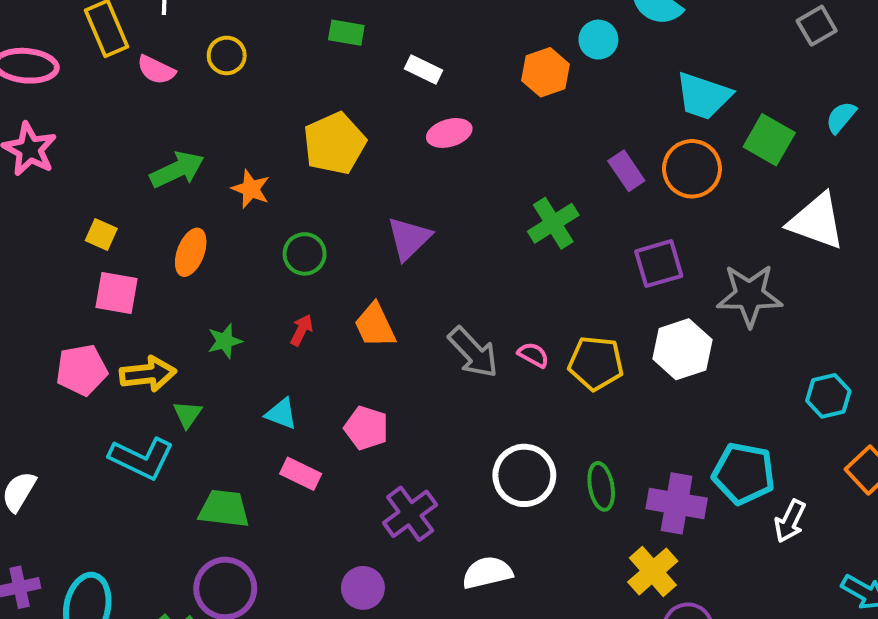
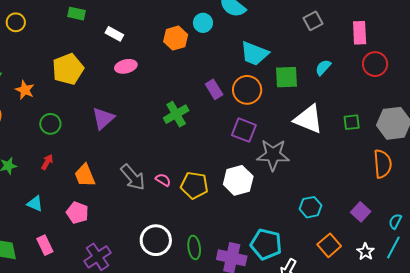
green square: (769, 140) -> (287, 77), turned -35
purple square: (659, 264) -> (244, 130), moved, turned 35
orange trapezoid: (375, 325) -> (85, 175), moved
pink rectangle: (301, 474) -> (45, 245), moved, turned 36

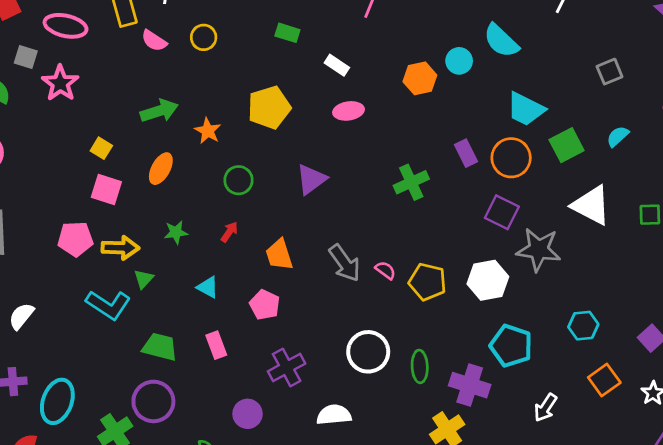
green square: (287, 77) -> (567, 145), turned -30
cyan pentagon: (266, 244) -> (511, 346), moved

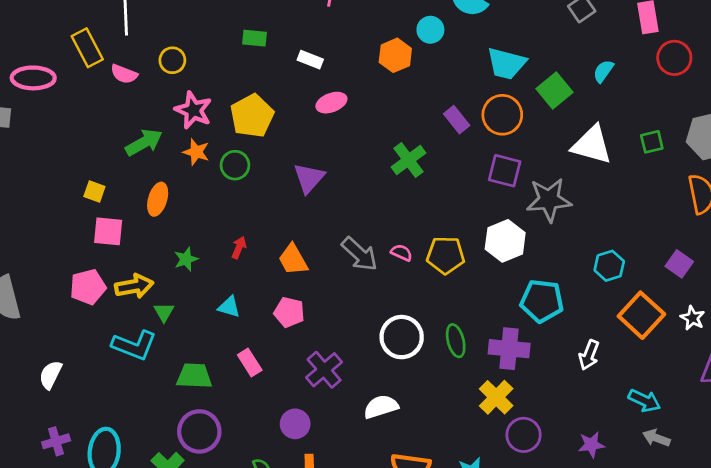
pink star: (60, 83) -> (193, 110), moved
green circle: (239, 180) -> (235, 165), moved
orange square: (604, 380) -> (641, 315), size x1.4

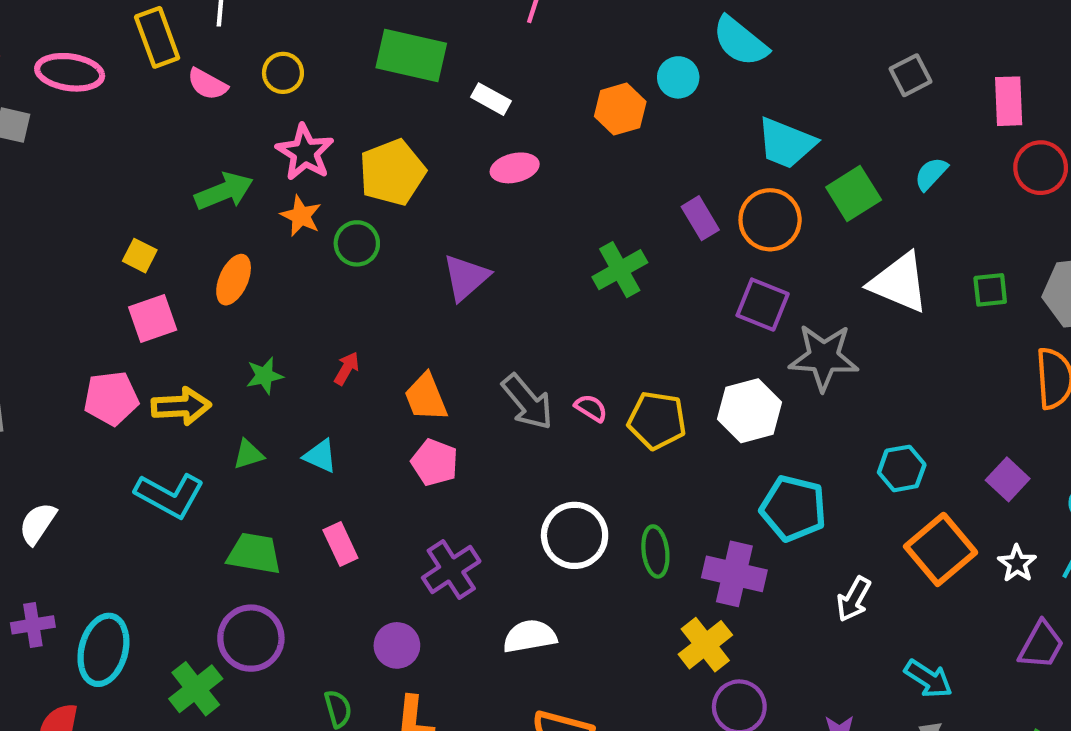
green rectangle: (254, 38) -> (411, 56), size x1.8
pink square: (108, 231) -> (153, 318), turned -32
green triangle: (164, 312) -> (248, 454), moved, turned 35
pink pentagon: (289, 312) -> (435, 462), moved

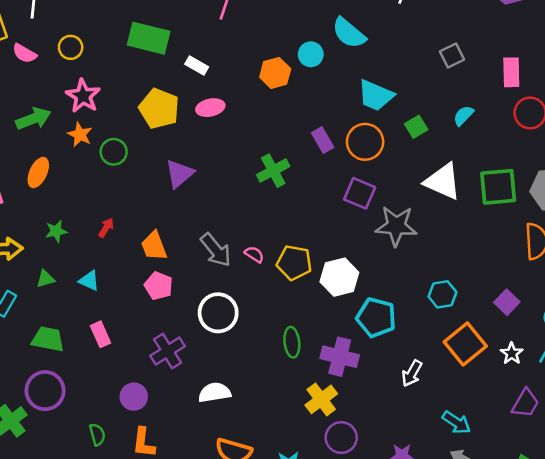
yellow pentagon: (392, 172) -> (159, 109), moved, turned -30
green square: (854, 193) -> (416, 127), size x0.7
green square: (990, 290) -> (498, 187), size x1.8
white hexagon: (750, 411) -> (339, 277), moved
white circle: (575, 535) -> (218, 313), moved

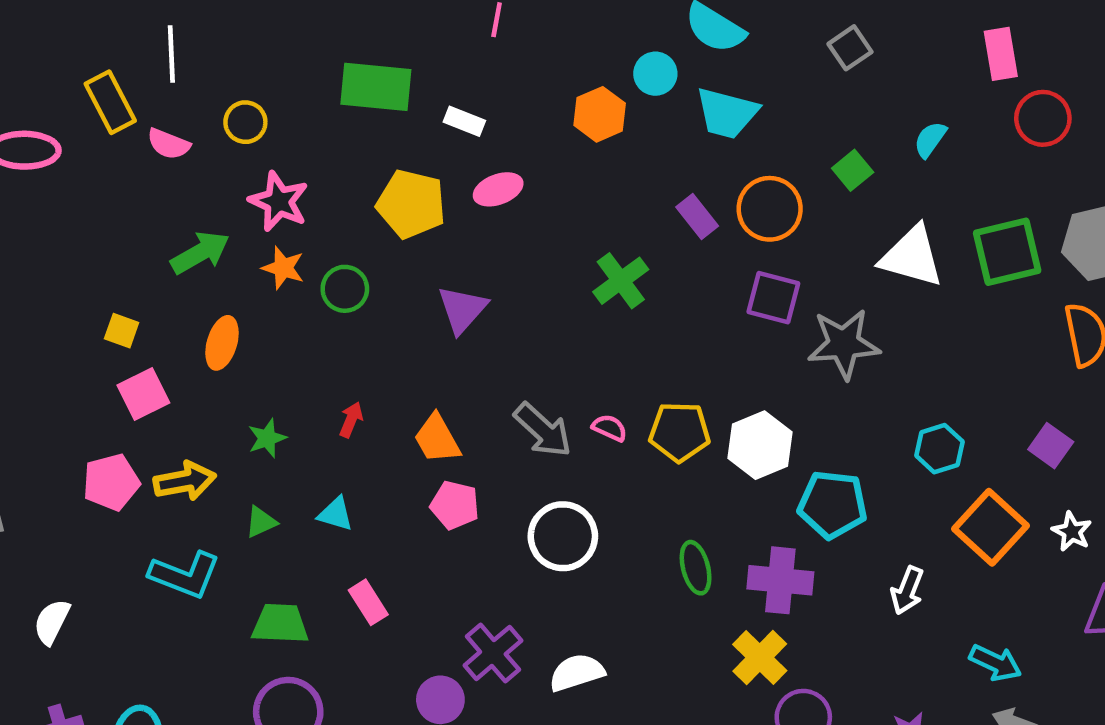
gray square: (452, 55) -> (850, 48), moved
cyan trapezoid: (376, 95) -> (727, 113), moved
purple cross: (168, 351) -> (493, 653), moved

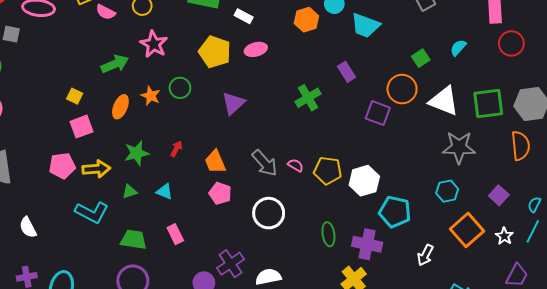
orange circle: (770, 209) -> (402, 89), moved
orange star: (283, 268) -> (151, 96), moved
gray star: (844, 344) -> (459, 147), moved
green star: (267, 438) -> (137, 153), size x1.4
white semicircle: (52, 622) -> (28, 227), turned -60

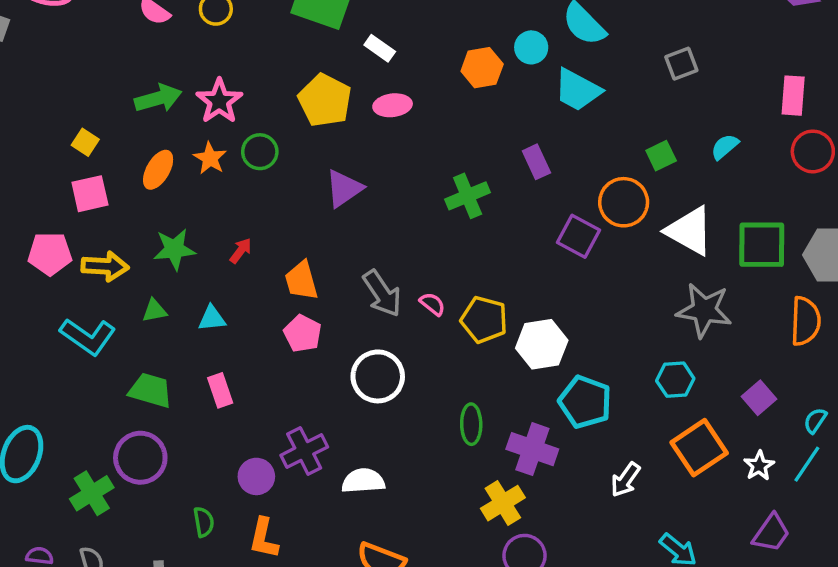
pink star: (154, 44) -> (219, 101), moved
cyan triangle: (165, 192) -> (212, 318), turned -36

